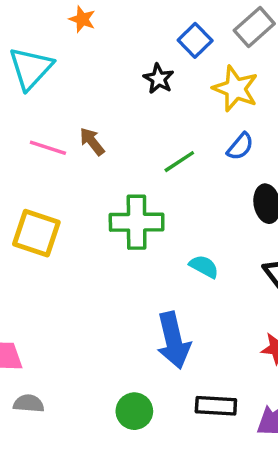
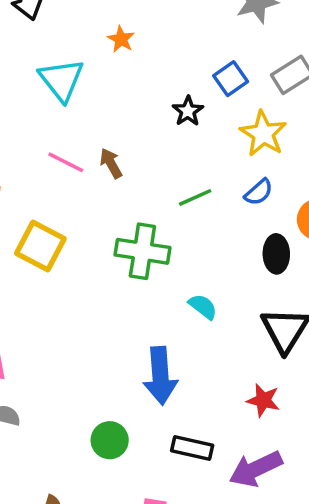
cyan triangle: (31, 68) -> (61, 80), turned -30

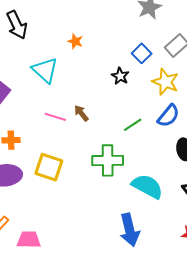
blue semicircle: (259, 192) -> (168, 116), size x1.4
cyan semicircle: (203, 307) -> (147, 186), size x1.8

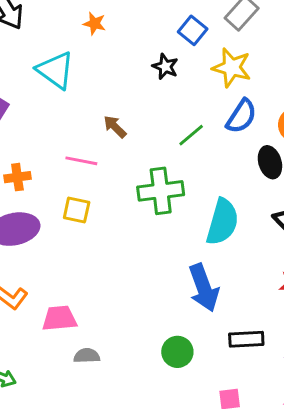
pink line: (55, 117) -> (81, 161), moved
yellow square: (49, 167) -> (77, 210), size x0.7
cyan semicircle: (147, 186) -> (222, 222), turned 84

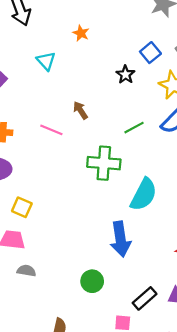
cyan triangle: (55, 70) -> (46, 61), size x0.7
yellow square: (77, 210) -> (22, 207), moved
black rectangle: (246, 339) -> (145, 298), moved, turned -50

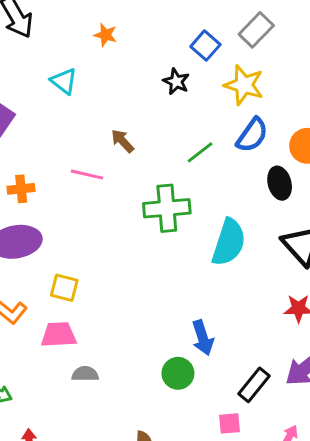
blue arrow: (120, 239) -> (203, 338), moved, size x0.7

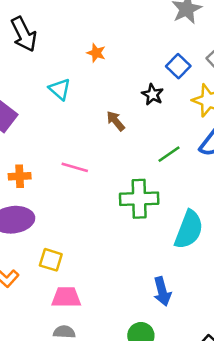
brown arrow: (122, 141) -> (116, 121), moved
pink trapezoid: (59, 335) -> (66, 297), moved
blue arrow: (203, 338) -> (162, 291), moved

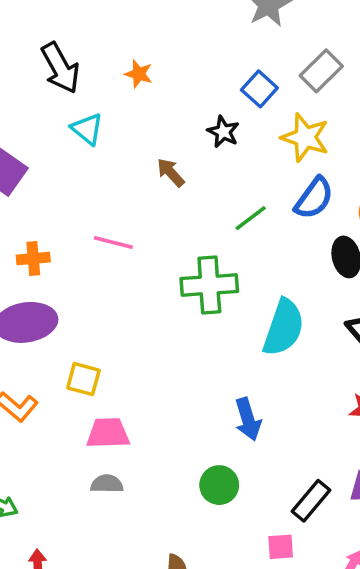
black arrow: (24, 34) -> (60, 68), moved

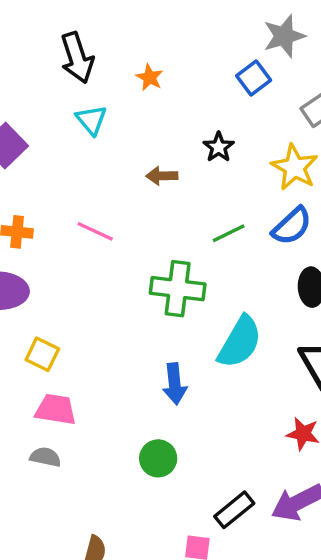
blue square: (259, 89) -> (254, 78), moved
brown arrow: (171, 172) -> (162, 176), turned -60
blue arrow: (248, 419) -> (175, 384), moved
green circle: (219, 485) -> (158, 458), moved

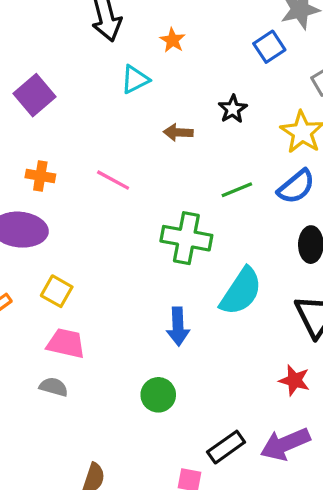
cyan triangle: (91, 120) -> (135, 79), moved, turned 40

